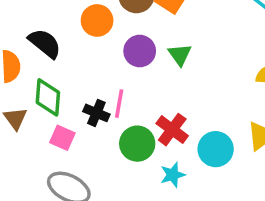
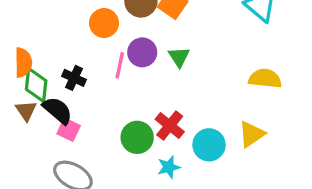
black semicircle: (45, 43) -> (58, 110), moved
green diamond: (48, 97) -> (36, 85), moved
pink line: (119, 104) -> (120, 65), moved
black cross: (96, 113) -> (74, 78), moved

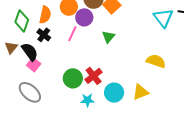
purple circle: (142, 52) -> (84, 17), moved
orange semicircle: (23, 63) -> (45, 15), moved
green diamond: (36, 85) -> (22, 21), moved

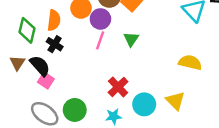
pink line: (72, 34) -> (100, 40), moved
green circle: (73, 78) -> (75, 110), moved
yellow triangle: (141, 92) -> (175, 101), turned -48

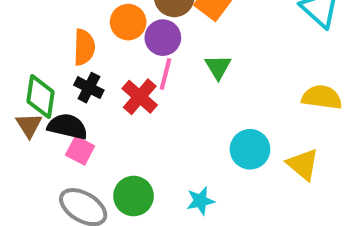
green diamond: (27, 30) -> (41, 97), moved
black semicircle: (40, 66) -> (67, 126), turned -30
red cross: (118, 87) -> (140, 97), moved
cyan circle: (144, 104) -> (250, 149), moved

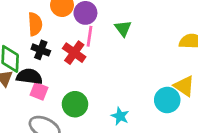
cyan circle: (250, 149) -> (167, 100), moved
green circle: (134, 196) -> (75, 104), moved
cyan star: (200, 201) -> (120, 116), turned -30

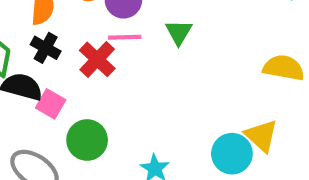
pink line: (90, 36) -> (125, 37), turned 72
pink square: (39, 91) -> (51, 104), moved

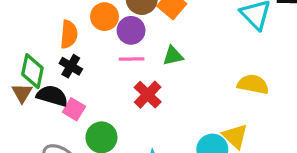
green triangle: (179, 32) -> (173, 56), turned 45
red cross: (97, 59) -> (148, 95), moved

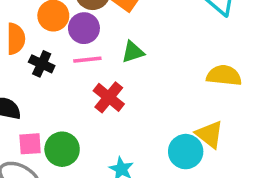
black cross: (71, 66) -> (42, 64), moved
pink square: (74, 109) -> (30, 144), moved, turned -30

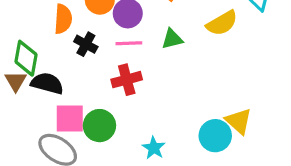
yellow semicircle: (224, 75) -> (222, 23), moved, turned 140
red cross: (109, 97) -> (127, 80), moved, turned 32
pink square: (30, 144) -> (70, 118), size x1.4

